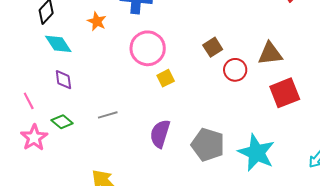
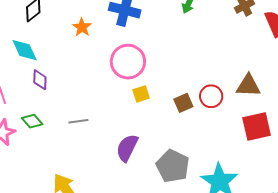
cyan diamond: (58, 44) -> (25, 50), moved
brown square: (213, 47) -> (183, 103), moved

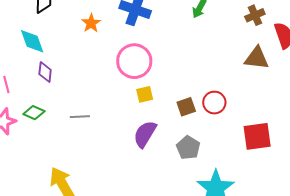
brown triangle: (248, 86) -> (257, 58), moved
green diamond: (32, 121) -> (34, 113), turned -30
purple semicircle: (127, 148) -> (145, 134), moved
gray pentagon: (173, 166) -> (188, 148), moved, size x0.7

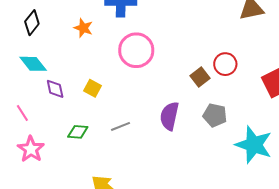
yellow square: (145, 94) -> (92, 88), moved, turned -30
green diamond: (34, 113) -> (78, 132), moved
gray line: (80, 117) -> (120, 126), moved

